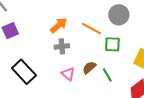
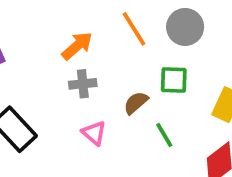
orange line: (91, 29) -> (134, 29), moved, turned 30
brown semicircle: (89, 68) -> (136, 103), moved

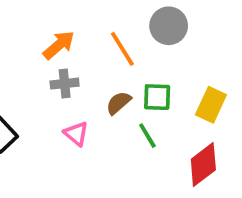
orange line: (134, 29) -> (122, 49), moved
green square: (174, 80) -> (157, 97), moved

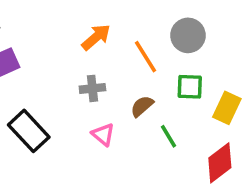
orange arrow: (59, 45) -> (96, 37), moved
green square: (157, 97) -> (190, 87), moved

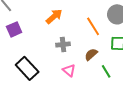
orange arrow: (96, 37) -> (54, 16), moved

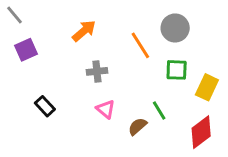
brown semicircle: (91, 54) -> (137, 126), moved
black rectangle: (27, 68) -> (45, 106), size x0.6

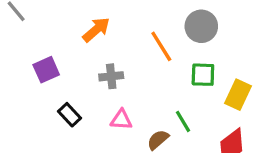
purple square: (26, 50) -> (46, 70), moved
black rectangle: (45, 106) -> (69, 115), moved
pink triangle: (106, 109) -> (121, 120), turned -36

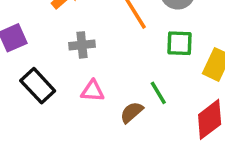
black rectangle: (69, 115) -> (38, 86), size x1.4

